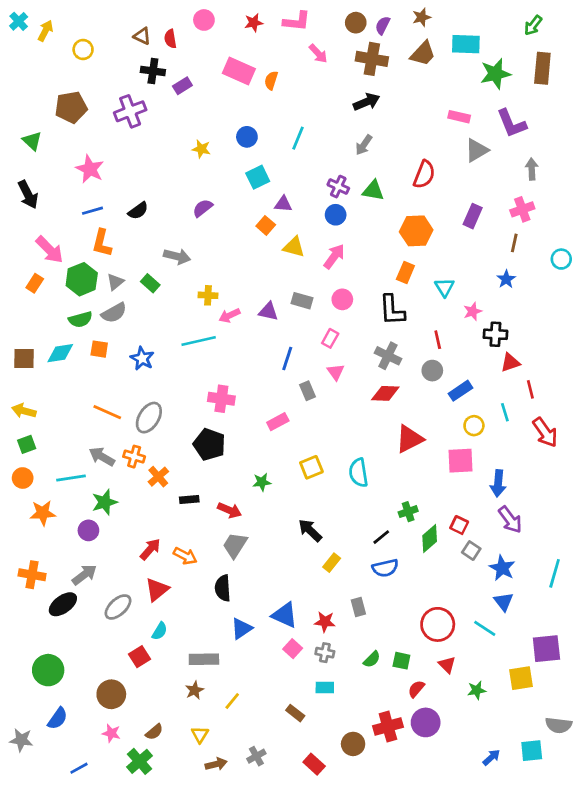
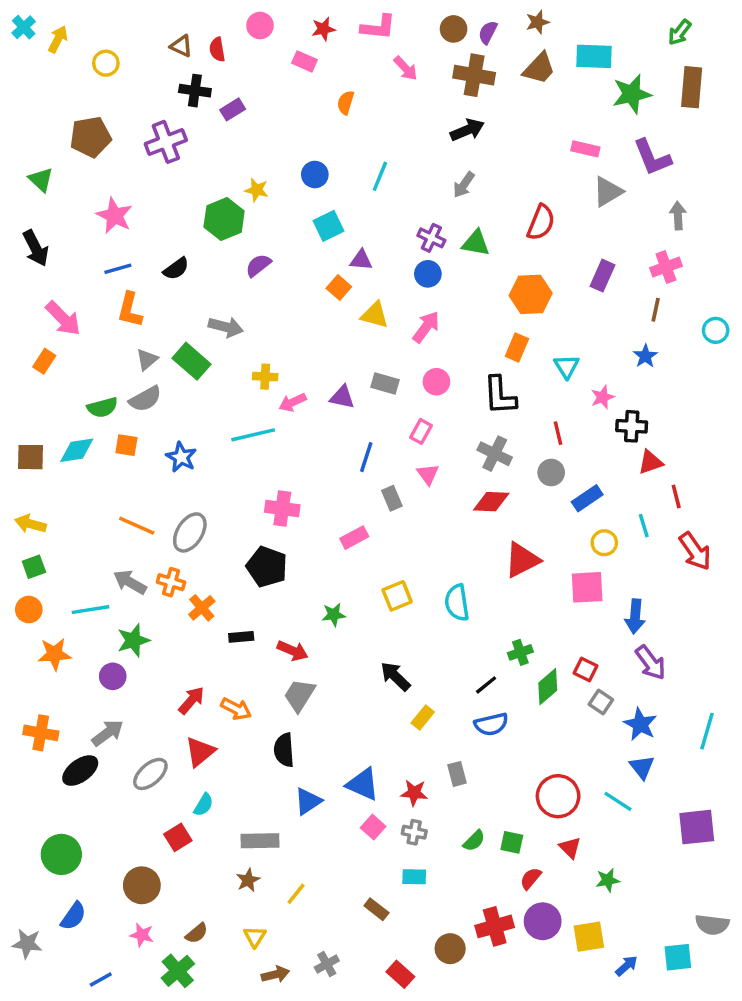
pink rectangle: (239, 71) -> (305, 61), moved, size x0.6
green hexagon: (82, 279) -> (224, 219), moved
green rectangle: (150, 283) -> (192, 361), size x1.5
yellow square: (521, 678) -> (589, 937), moved

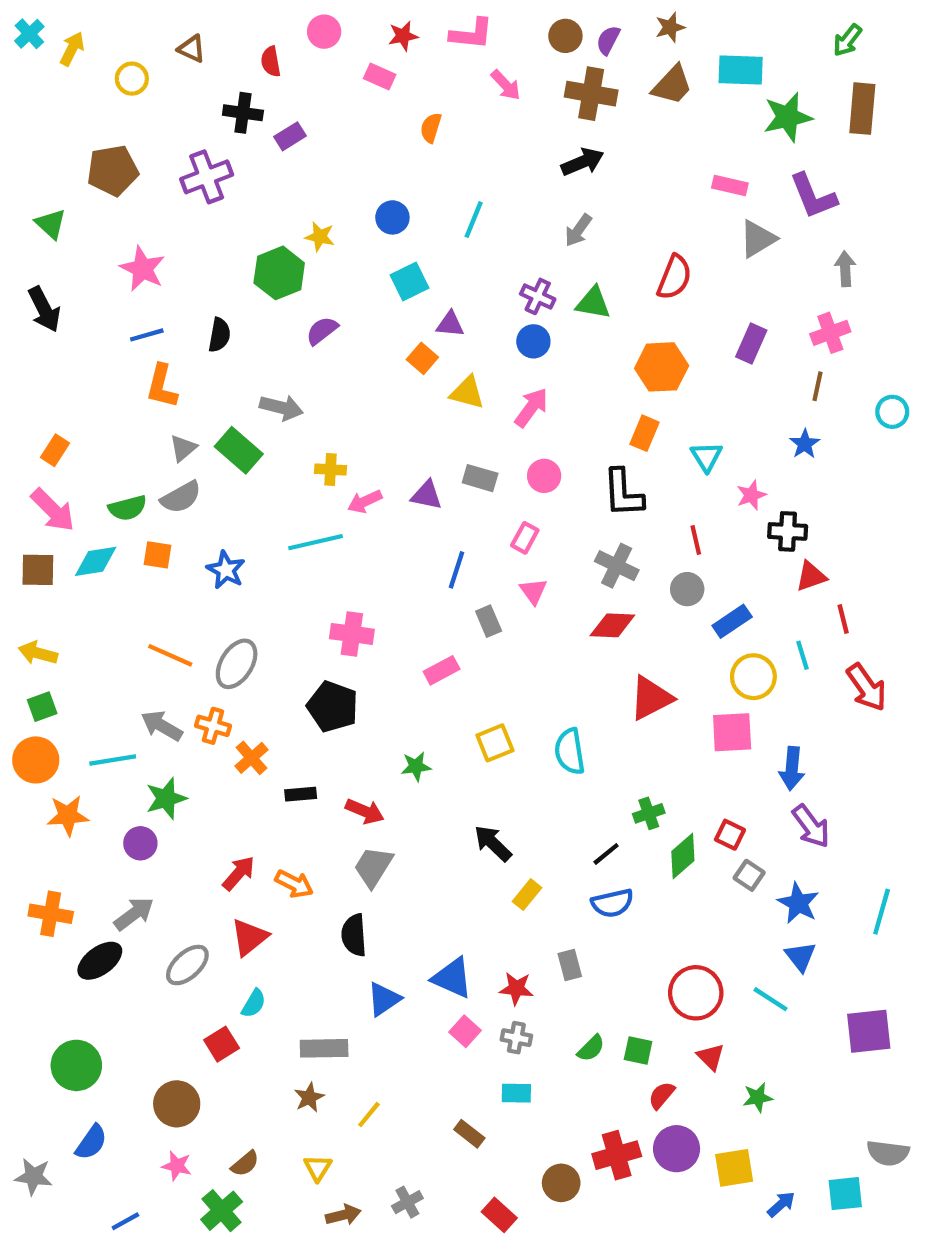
brown triangle: (181, 46) -> (192, 49), moved
black semicircle: (176, 269) -> (219, 335), turned -44
pink arrow: (63, 318) -> (53, 510), moved
yellow circle: (604, 543) -> (753, 677), size x1.4
orange circle: (29, 610) -> (36, 760), size x1.4

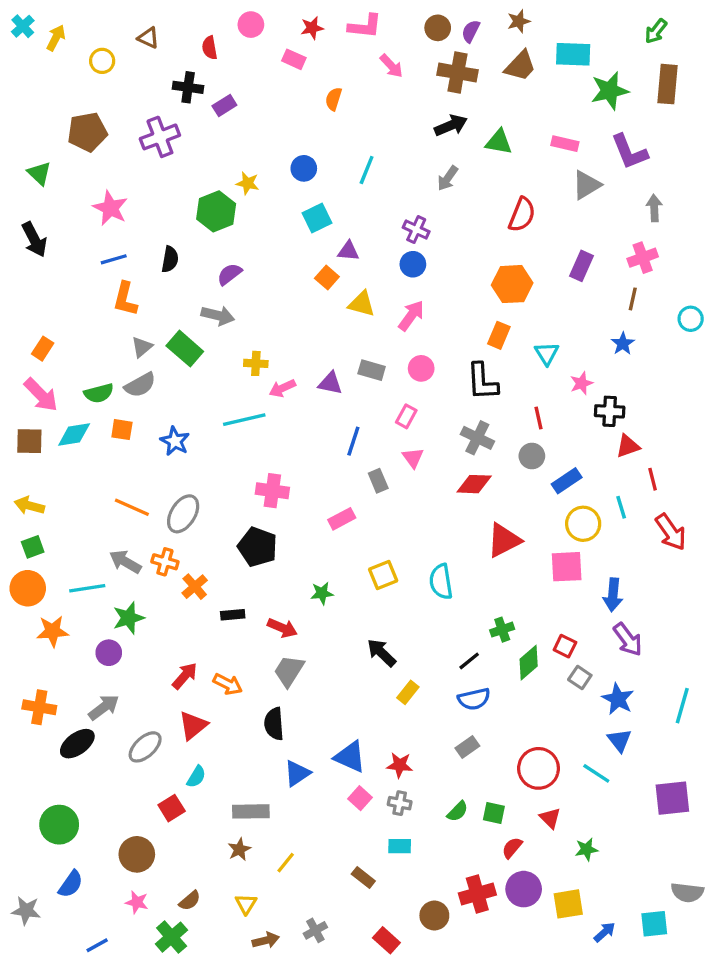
green triangle: (593, 303) -> (499, 142), moved
purple semicircle: (322, 331) -> (229, 274), moved
gray rectangle: (570, 965) -> (467, 747), moved, turned 70

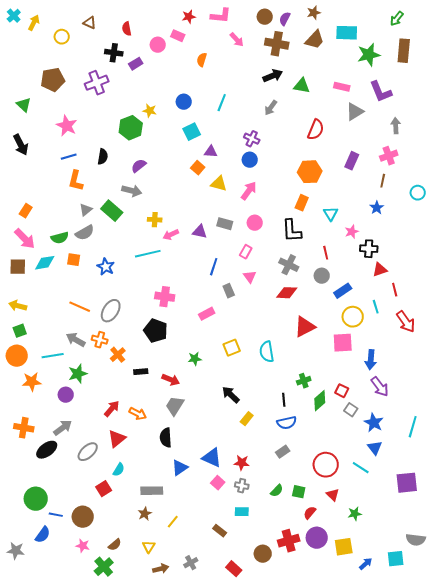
pink circle: (251, 25) -> (158, 45), moved
black line: (469, 661) -> (284, 400), turned -56
blue line: (97, 945) -> (56, 515), moved, turned 40

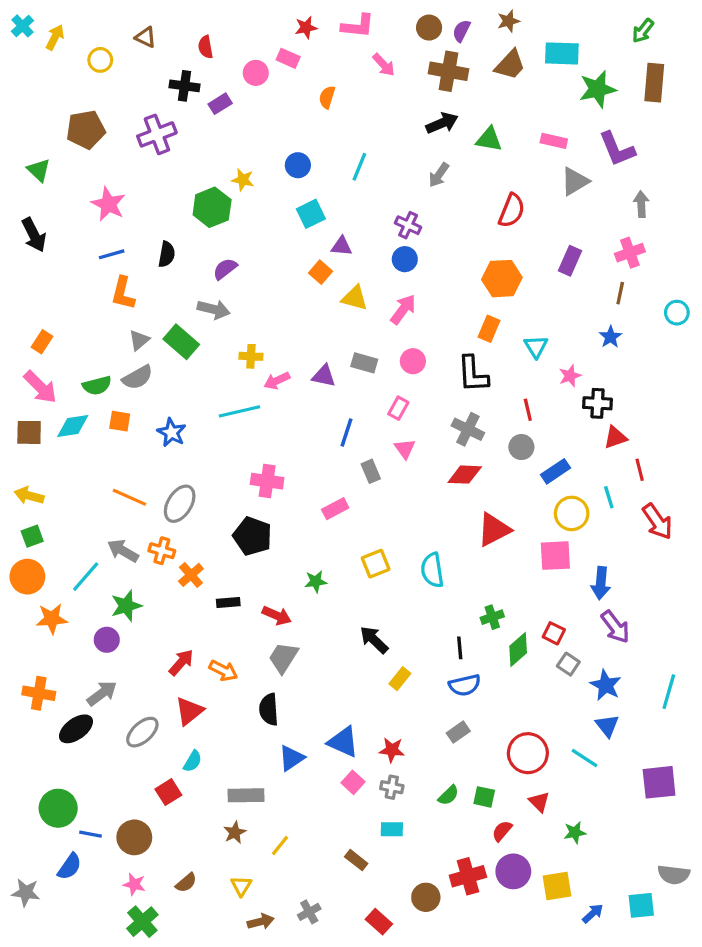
cyan line: (53, 356) -> (86, 577), turned -40
green cross: (104, 567) -> (142, 922), moved

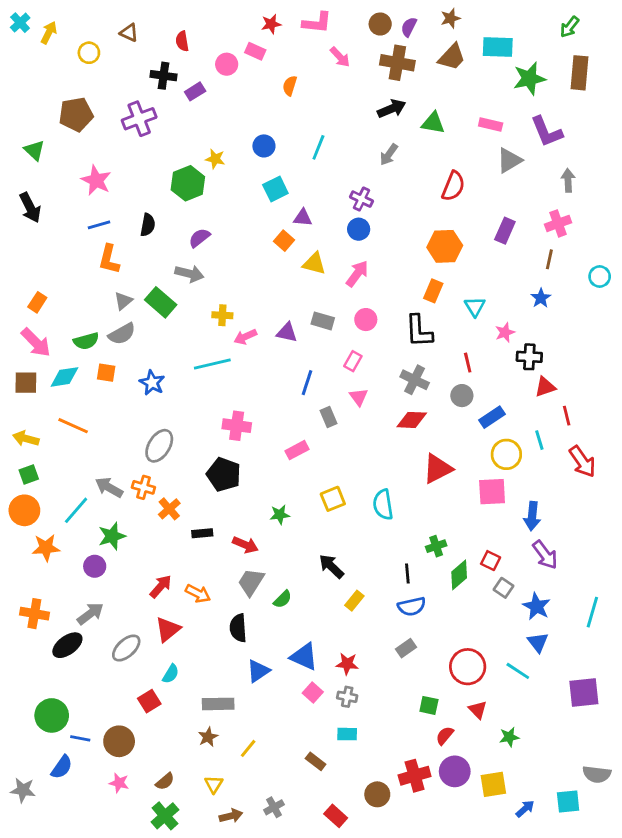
orange line: (129, 497) -> (73, 426), moved
green semicircle: (449, 795) -> (283, 599), moved
green cross: (142, 922) -> (165, 816), moved

